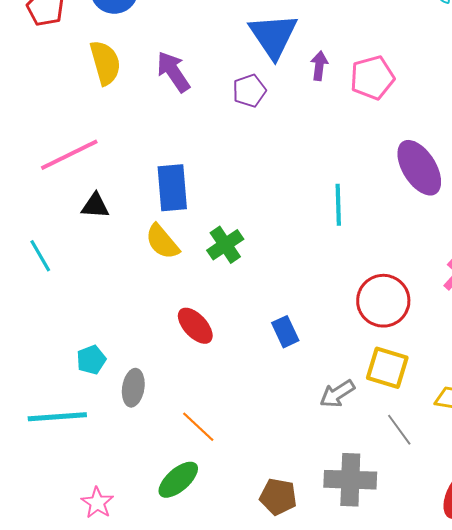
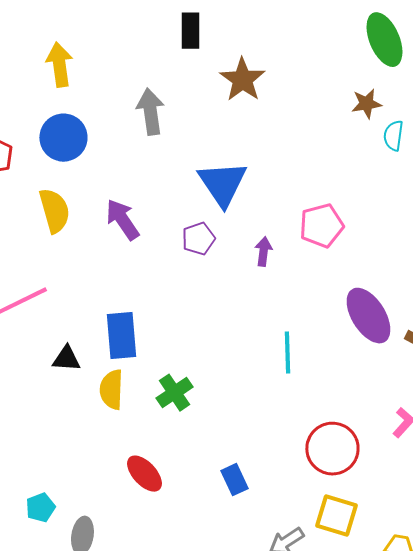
purple arrow: (319, 66) -> (263, 252), moved
black triangle: (95, 206) -> (66, 359), moved
yellow semicircle: (162, 242) -> (111, 390), turned 42

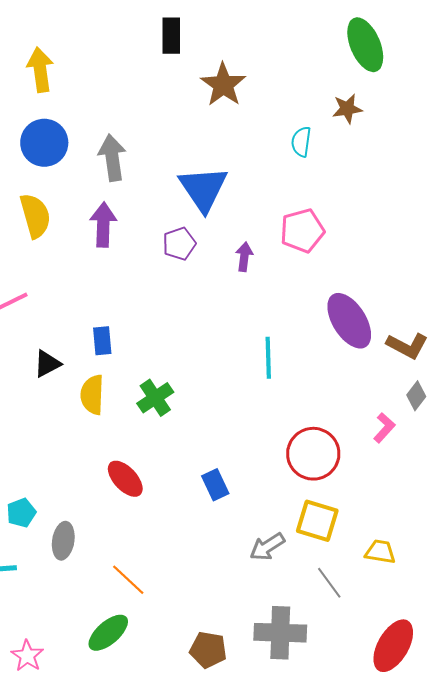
gray arrow: (150, 112) -> (112, 158), moved
cyan semicircle: (393, 136) -> (301, 142), moved
purple arrow: (122, 220) -> (103, 225), turned 36
blue rectangle: (121, 336) -> (102, 341), size x0.6
black triangle: (66, 359) -> (47, 364), turned -32

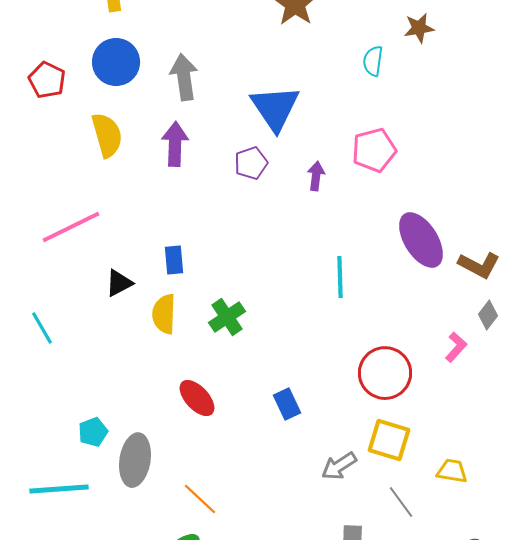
gray ellipse: (63, 541) -> (135, 460), size x1.4

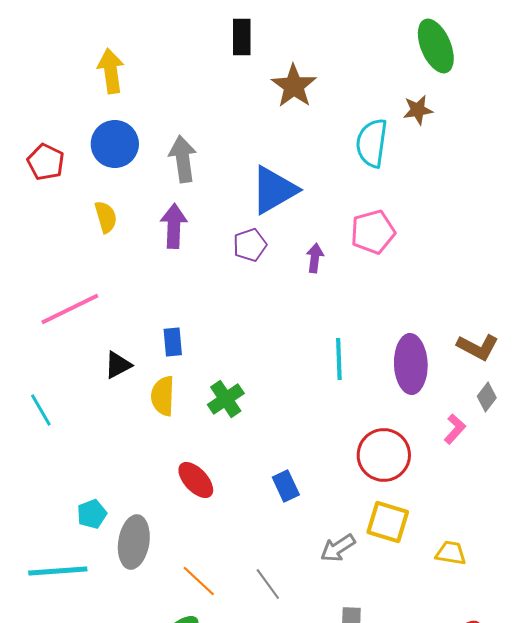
cyan semicircle: (373, 61) -> (372, 143), size x1.6
blue triangle: (275, 108) -> (274, 190), turned 34
yellow semicircle: (107, 135) -> (106, 217), size x0.7
purple ellipse: (421, 240) -> (411, 364), moved, turned 30
gray line: (401, 502) -> (268, 584), moved

